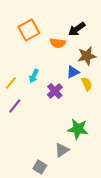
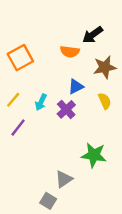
orange square: (29, 30) -> (20, 58), moved
blue triangle: (73, 72) -> (76, 87), moved
cyan arrow: (34, 76) -> (41, 102), moved
gray triangle: (62, 150) -> (64, 179), moved

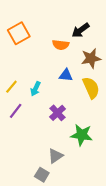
orange square: (20, 58) -> (19, 33), moved
blue triangle: (76, 87) -> (66, 75), turned 32
yellow semicircle: (105, 101) -> (91, 88), size x1.5
purple cross: (66, 109) -> (58, 113), moved

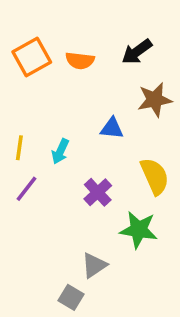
orange semicircle: (61, 45) -> (80, 61), moved
yellow line: (11, 87) -> (19, 148), turned -32
yellow semicircle: (91, 88) -> (155, 176), moved

